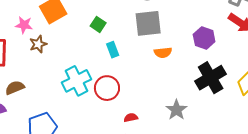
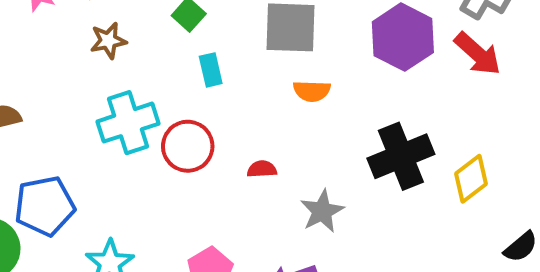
purple hexagon: (204, 38) -> (403, 37), moved, size x1.4
brown star: (38, 44) -> (108, 41), moved
red semicircle: (131, 118) -> (262, 169), moved

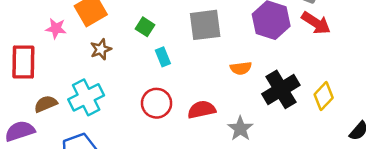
orange semicircle: (312, 91) -> (241, 68), moved
cyan cross: (128, 123) -> (86, 97), moved
red semicircle: (262, 169) -> (202, 110), size x1.6

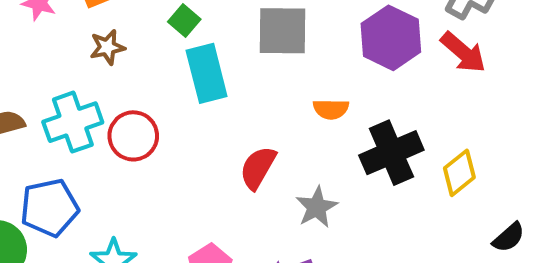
cyan rectangle: (163, 57) -> (207, 73), size x1.8
red circle: (157, 103) -> (133, 136), moved
red semicircle: (202, 110) -> (258, 168), turned -56

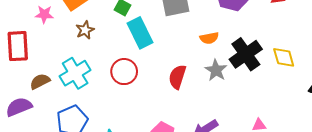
red circle: (133, 136) -> (124, 72), moved
yellow diamond: (459, 173) -> (284, 57), turned -55
gray star: (317, 207) -> (216, 70), moved

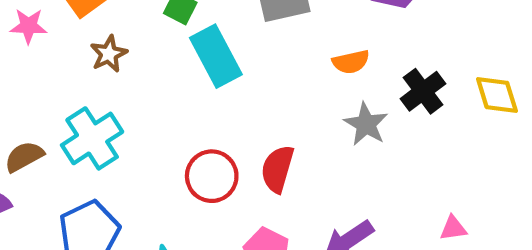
black cross: (246, 54) -> (423, 91), size x0.7
red circle: (124, 72) -> (212, 176), moved
red semicircle: (177, 77) -> (277, 169), moved

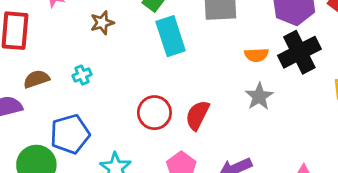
black cross: (423, 91) -> (299, 52), moved, size x1.4
cyan cross: (92, 138) -> (82, 75), size x0.5

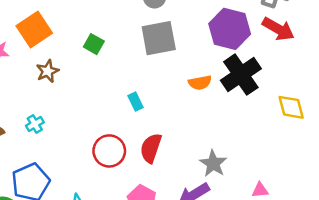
cyan rectangle: (171, 36) -> (136, 102), moved, size x0.5
gray star: (259, 96) -> (213, 163), moved

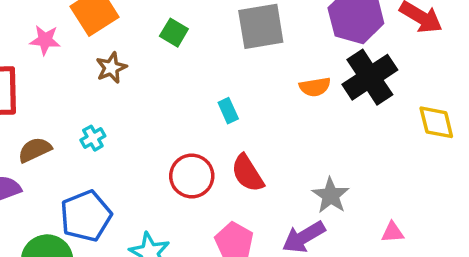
red semicircle: (151, 148) -> (248, 173), turned -52

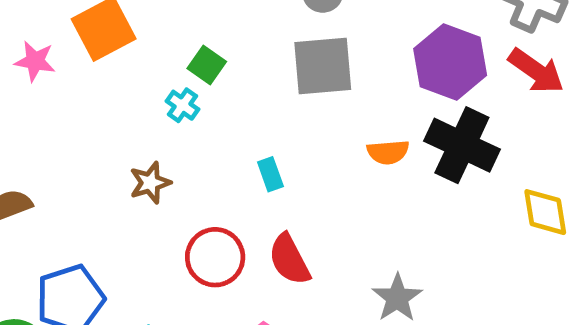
brown star: (111, 68) -> (150, 183), moved
black cross: (370, 77) -> (462, 145), turned -36
cyan cross: (93, 138) -> (182, 105), moved, turned -30

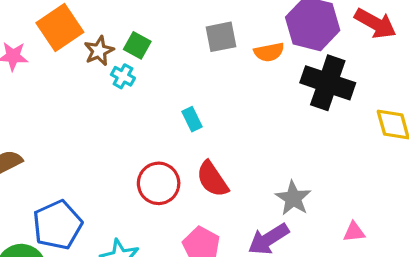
gray square: (323, 66) -> (221, 37), size x0.7
orange semicircle: (388, 152) -> (269, 52), moved
brown star: (150, 183) -> (99, 51), moved

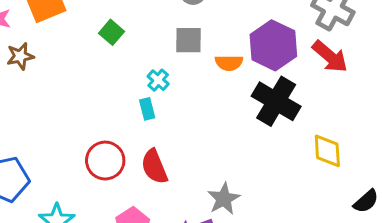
brown star: (99, 51) -> (20, 56), moved
cyan cross: (123, 76) -> (158, 80), moved

